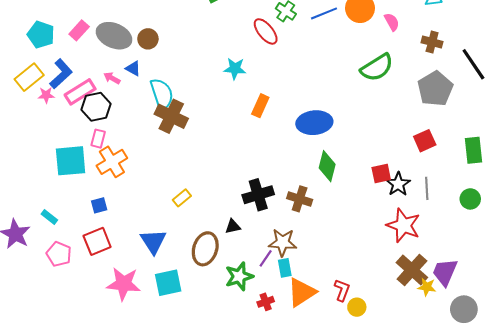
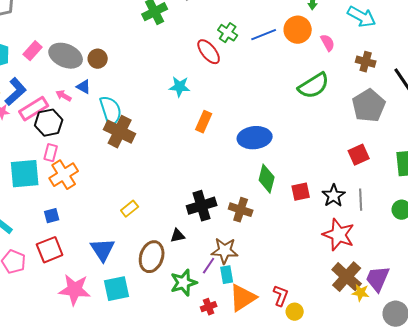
red square: (381, 174) -> (301, 192), moved

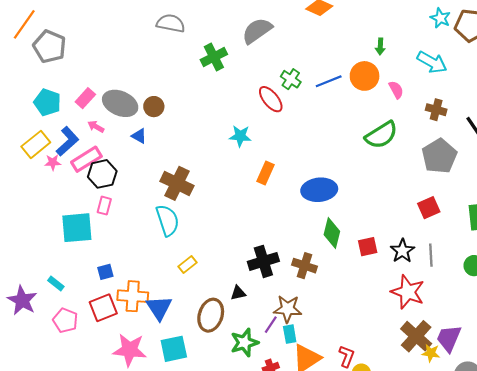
pink arrow: (64, 96) -> (96, 127), moved
cyan semicircle: (111, 111) -> (168, 220), moved
orange cross: (64, 175) -> (133, 296), moved, turned 36

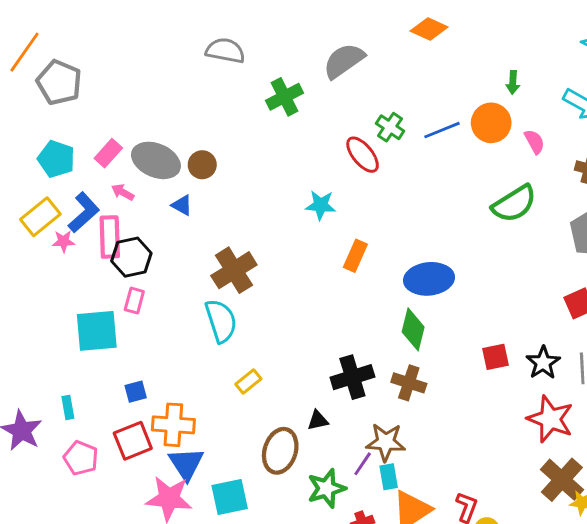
pink rectangle: (86, 159) -> (110, 237), turned -60
brown cross: (177, 183) -> (234, 270), turned 32
green diamond: (332, 233) -> (413, 329), moved
cyan rectangle: (56, 284) -> (68, 407), turned 42
blue triangle: (159, 308) -> (186, 464), moved

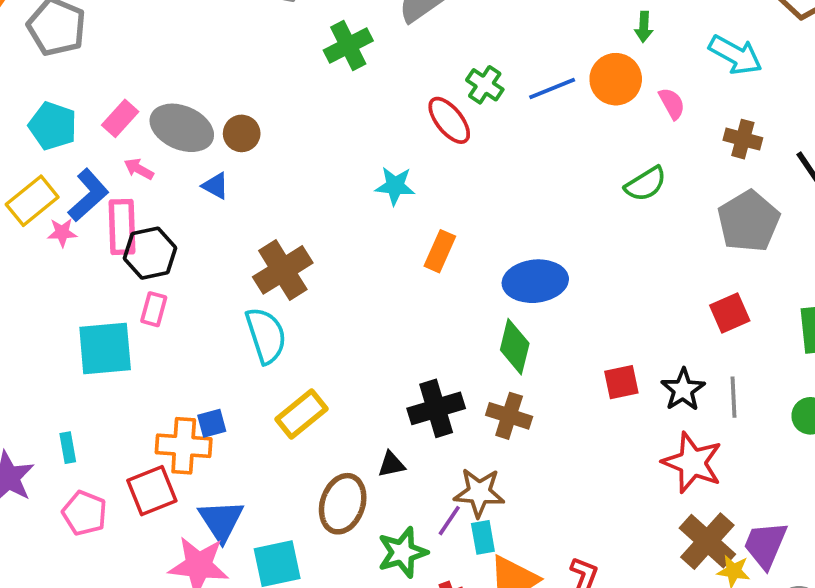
green semicircle: (514, 204) -> (646, 184), size x0.7
yellow rectangle: (248, 381) -> (301, 414), size x1.5
blue square: (136, 392) -> (212, 423), moved
orange cross: (173, 425) -> (184, 446), moved

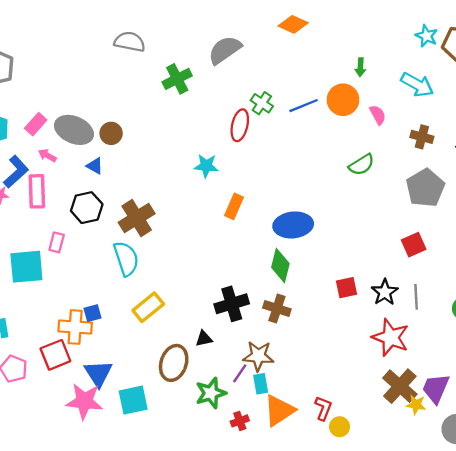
red ellipse: (449, 120) -> (240, 125), turned 52
black hexagon: (150, 253) -> (87, 208), moved

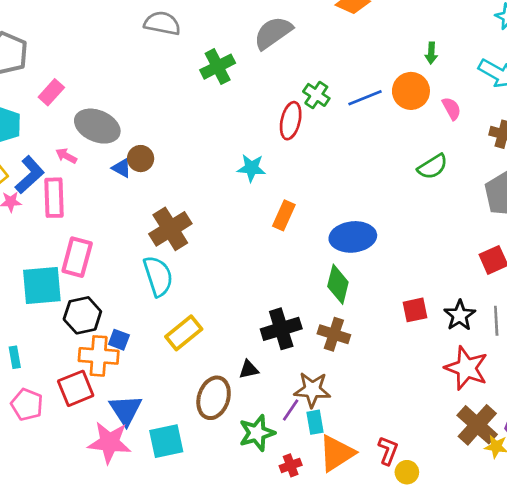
pink rectangle: (36, 124) -> (51, 92), moved
brown circle: (111, 133) -> (141, 159), moved
black hexagon: (87, 208) -> (82, 315), moved
pink rectangle: (57, 242) -> (77, 257), size x1.6
blue square: (93, 313) -> (119, 340), turned 36

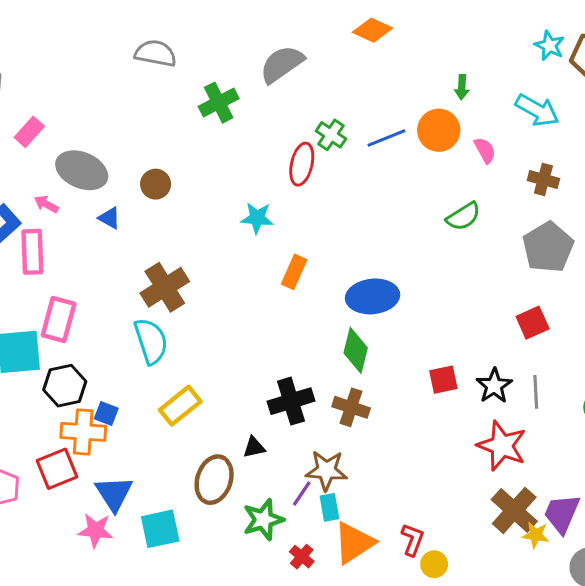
brown circle: (141, 159) -> (156, 184), moved
pink star: (109, 442) -> (96, 530), size x0.7
red cross: (291, 465) -> (302, 557), turned -30

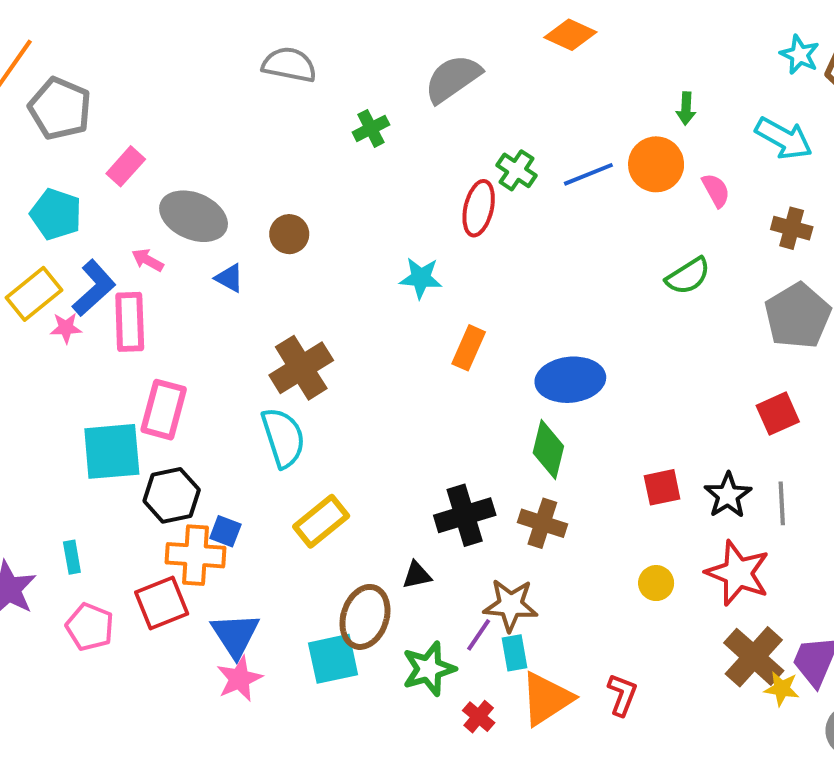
green cross: (219, 103) -> (371, 128), size x0.7
cyan square: (160, 529) -> (333, 659), moved
pink star: (96, 530) -> (239, 679), moved, turned -30
yellow circle: (434, 564) -> (656, 583), moved

